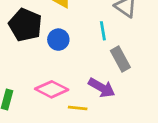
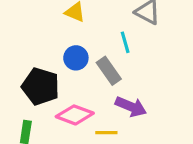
black pentagon: (25, 25) -> (41, 86), moved
gray rectangle: (120, 59) -> (109, 71), moved

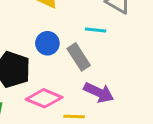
cyan line: (125, 42) -> (96, 30), turned -70

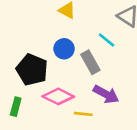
cyan line: (96, 30) -> (107, 40), turned 30

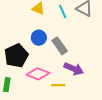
cyan line: (107, 40) -> (63, 11), moved, turned 32
black pentagon: (32, 70) -> (16, 56), turned 30

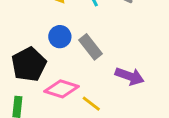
purple arrow: (74, 69) -> (130, 76), moved
yellow line: (58, 85) -> (91, 104), turned 40

